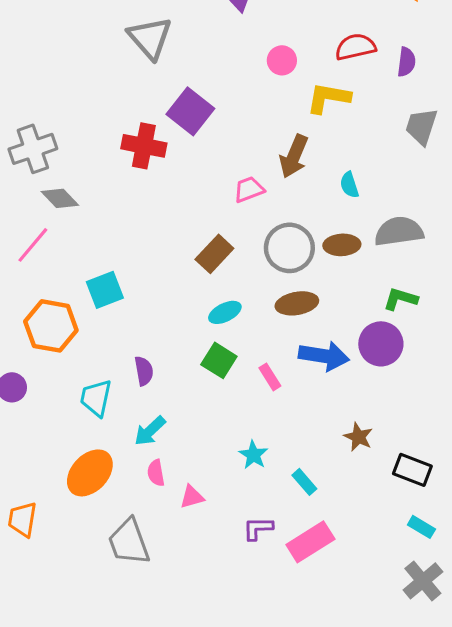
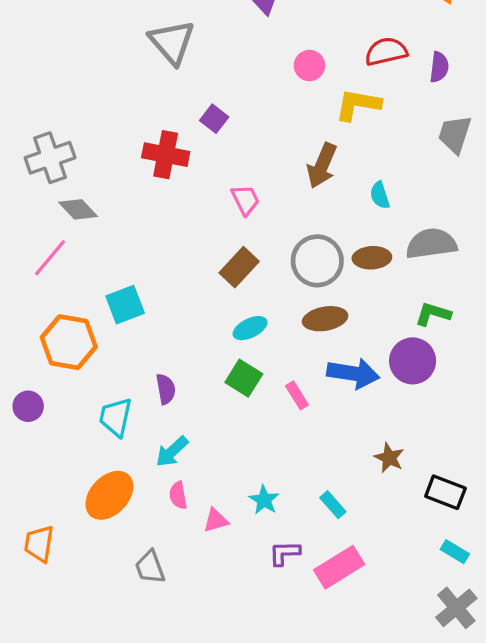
purple square: (190, 111) -> (214, 119), size x0.6
pink trapezoid: (249, 189) -> (245, 200), moved, turned 84
cyan star: (253, 455) -> (264, 500), moved
gray trapezoid: (129, 542) -> (150, 567), size x0.7

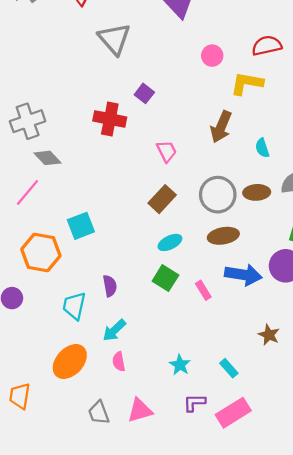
pink triangle: (216, 520) -> (140, 410), moved, size x1.4

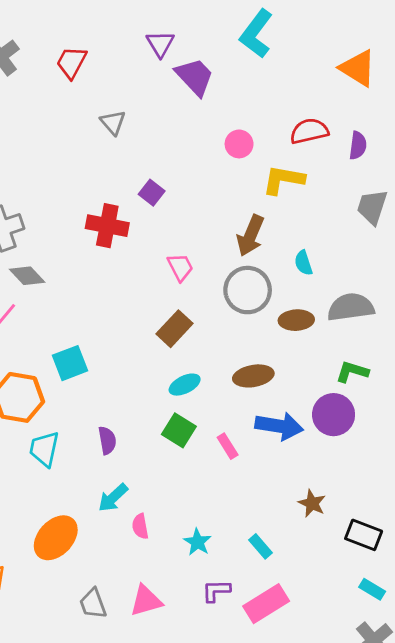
gray triangle: (114, 39) -> (113, 123), size x0.6
gray circle: (218, 195) -> (248, 290), moved
cyan trapezoid: (74, 306) -> (44, 449), moved
pink semicircle: (119, 361) -> (140, 526), moved

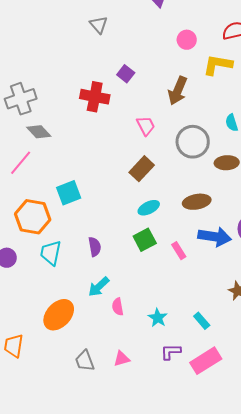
brown arrow: (250, 236) -> (178, 91), moved
green square: (179, 430) -> (145, 240), turned 30
pink triangle: (146, 601) -> (122, 359), size x0.7

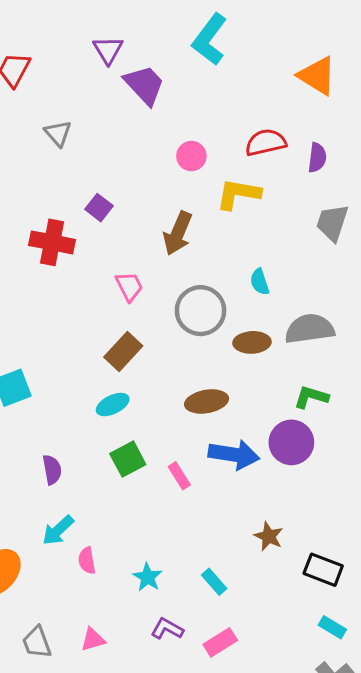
cyan ellipse: (149, 208) -> (113, 405), moved
purple L-shape: (171, 352) -> (167, 629), turned 30
pink rectangle: (206, 361) -> (220, 642), size x0.7

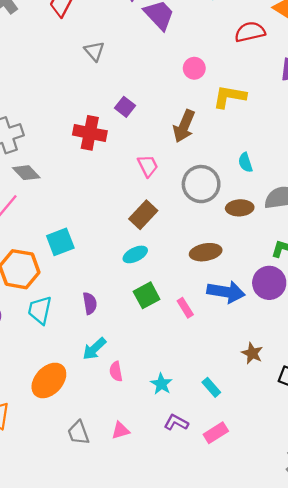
red semicircle: (266, 142) -> (250, 32), moved

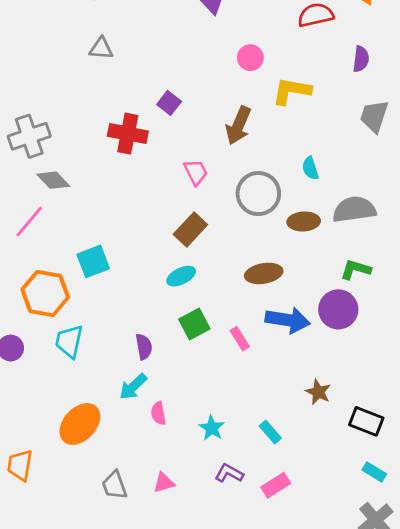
gray triangle: (94, 51) -> (101, 48), moved, turned -45
purple semicircle: (90, 303) -> (144, 347), moved

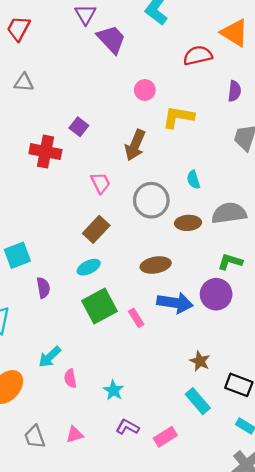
green square: (194, 324) -> (99, 306), size x1.4
purple semicircle: (144, 347) -> (43, 288), moved
cyan rectangle: (270, 432) -> (198, 401), moved, size x1.4

